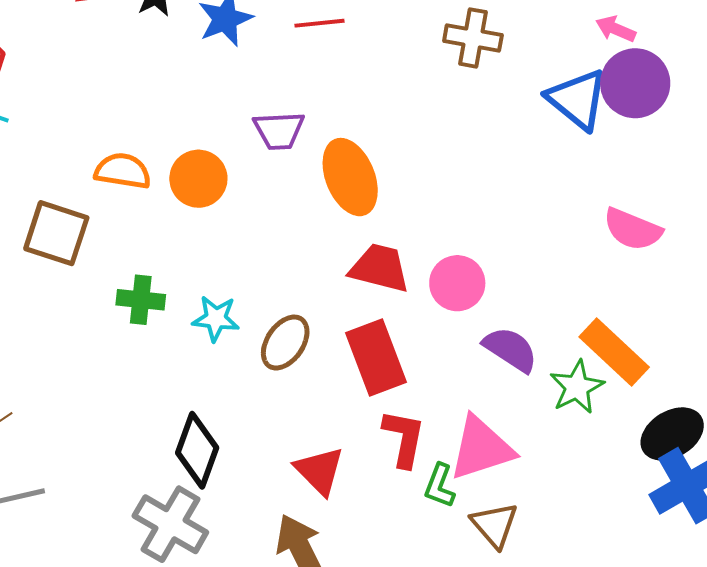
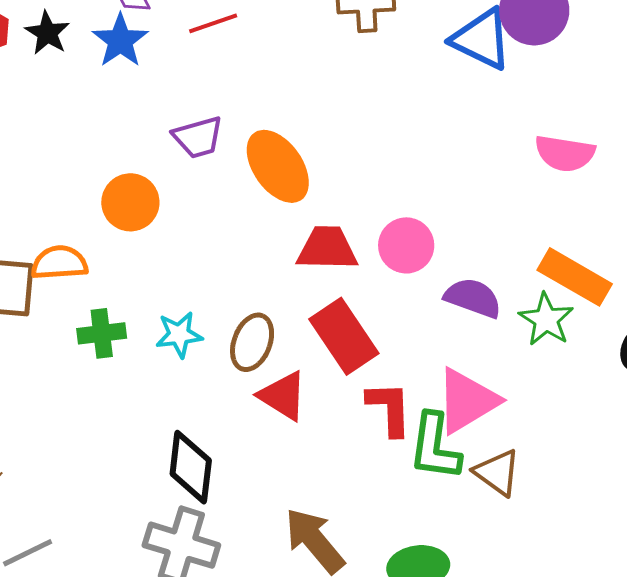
orange semicircle: (123, 171) -> (59, 263), moved
red triangle: (319, 471) -> (283, 396), moved
green L-shape: (440, 486) -> (435, 447), size x1.6

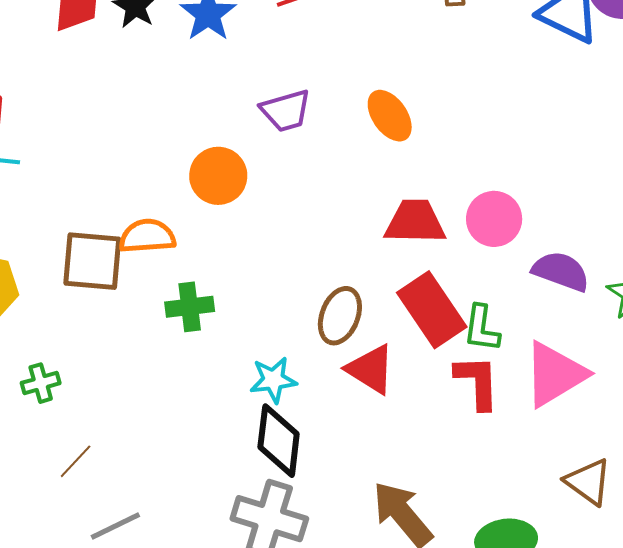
orange ellipse: (278, 166) -> (390, 116), moved, size x0.7
cyan star: (179, 335) -> (273, 380), moved
green L-shape: (435, 447) -> (482, 328), moved, size x0.7
brown triangle: (497, 472) -> (588, 482), moved

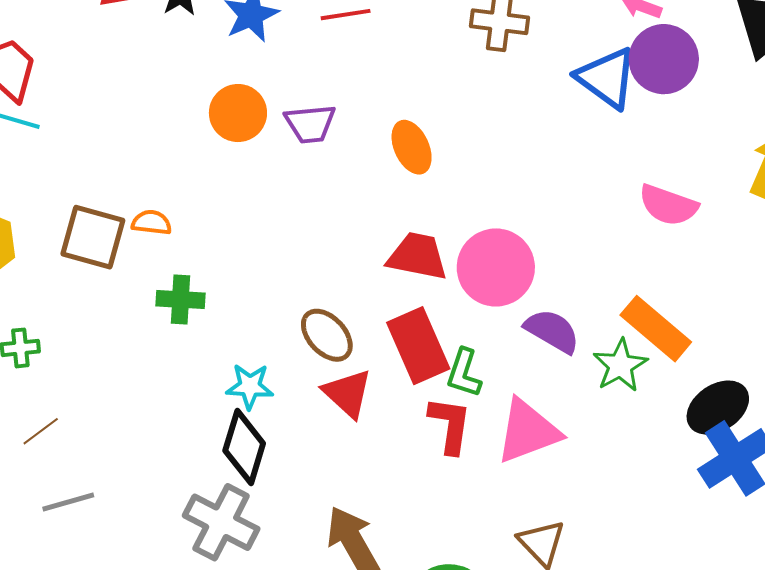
orange circle: (218, 176) -> (238, 113), moved
pink circle: (494, 219) -> (496, 267), size x1.4
orange semicircle: (147, 236) -> (151, 222), size x0.7
brown ellipse: (340, 316) -> (327, 335), turned -74

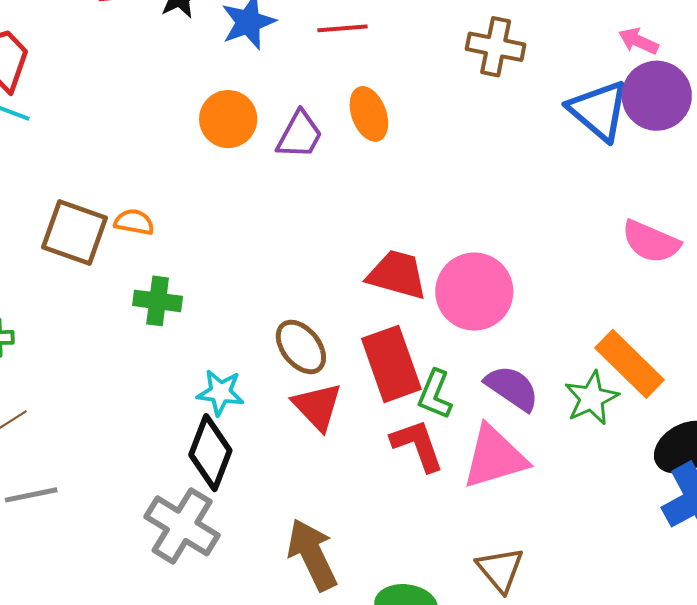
purple trapezoid: (310, 124) -> (300, 135), turned -60
orange ellipse: (412, 147) -> (369, 114), moved
purple semicircle: (552, 331) -> (512, 388), moved
red L-shape: (450, 425) -> (417, 445), turned -32

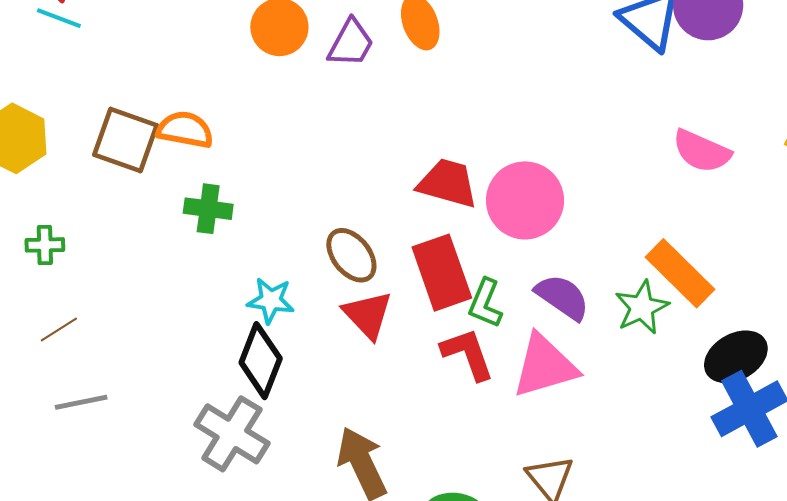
orange semicircle: (134, 222) -> (185, 130), size x1.4

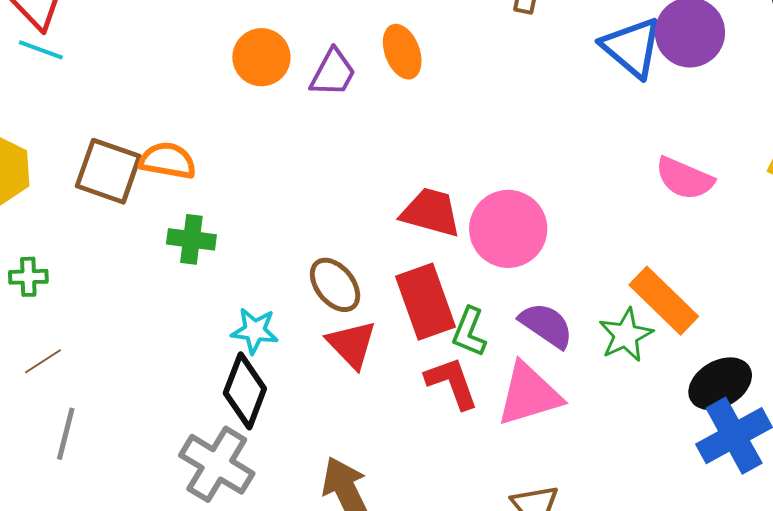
gray line: (81, 402) -> (66, 434), turned -64

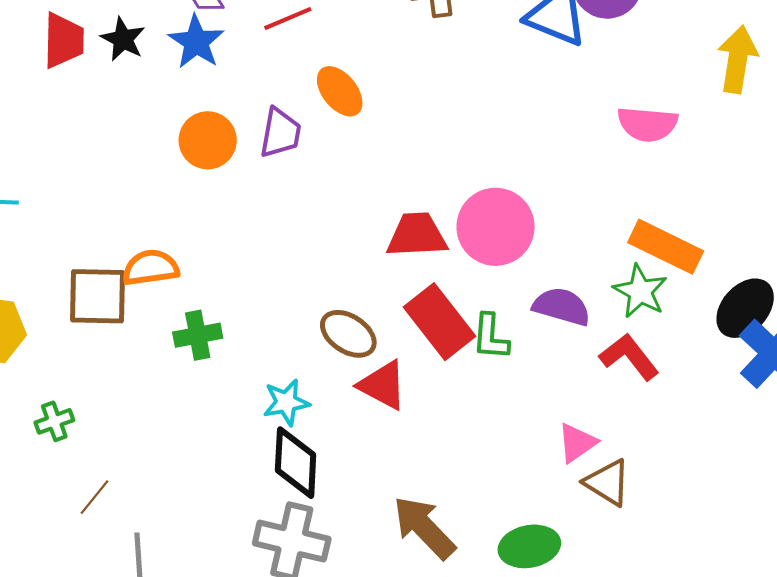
red L-shape: (452, 383) -> (629, 357), moved
pink triangle: (529, 394) -> (577, 443), moved, size x0.6

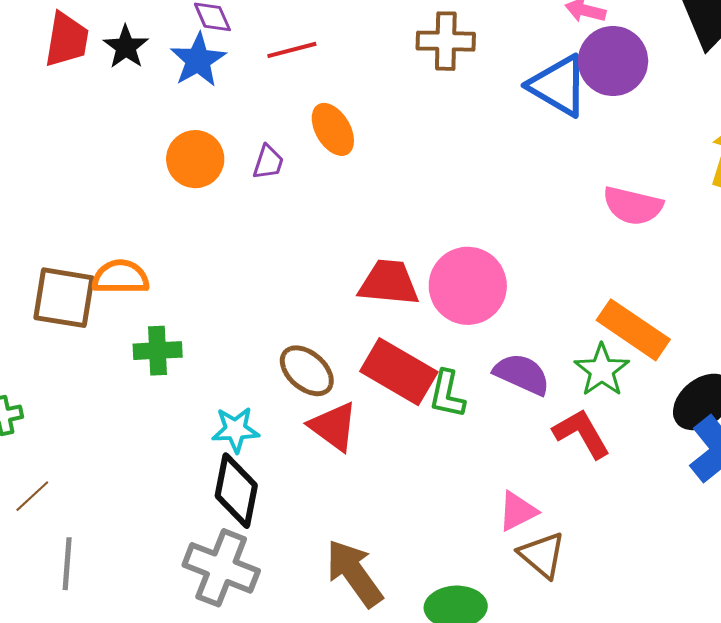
purple trapezoid: (280, 133) -> (268, 162), size x0.7
red rectangle: (440, 322) -> (399, 372), turned -30

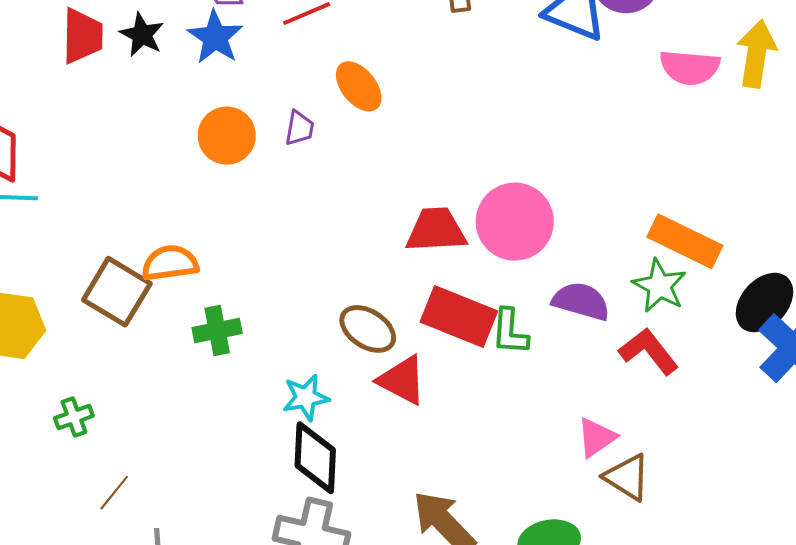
pink semicircle: (633, 206) -> (690, 67), moved
brown square: (64, 298) -> (117, 292), turned 30

